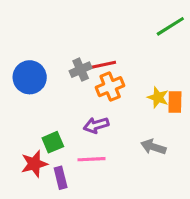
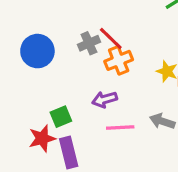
red line: (102, 65) -> (111, 39), turned 56
pink line: (91, 159) -> (120, 128), moved
purple rectangle: (61, 178) -> (69, 152), size x1.4

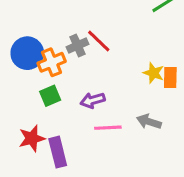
orange cross: (119, 60) -> (52, 62), moved
green square: (61, 117) -> (50, 96), moved

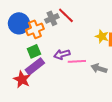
pink line: (108, 128) -> (77, 61), moved
red star: (32, 138) -> (22, 79), turned -30
purple rectangle: (58, 152) -> (35, 66), moved, turned 66

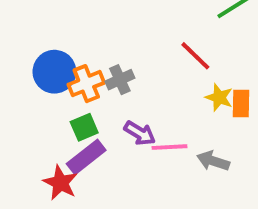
red line: (66, 15) -> (195, 56), moved
gray cross: (52, 18) -> (120, 80), moved
purple arrow: (62, 54) -> (140, 133), turned -133

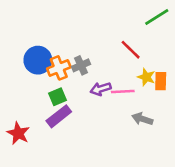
purple arrow: (140, 133) -> (101, 89), moved, turned 132
pink line: (170, 147) -> (123, 91), moved
red star: (60, 183) -> (18, 133), moved

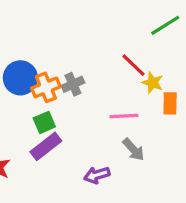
yellow star: (146, 77) -> (153, 83), moved
purple arrow: (101, 89) -> (97, 175), moved
gray arrow: (142, 119) -> (133, 150), moved, turned -150

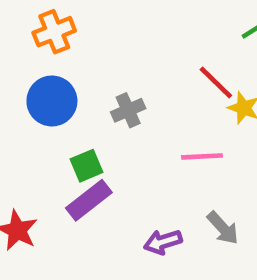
orange cross: (46, 87) -> (54, 32), moved
gray arrow: (133, 150) -> (223, 228), moved

